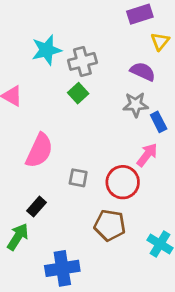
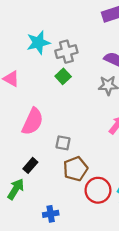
red circle: (123, 182) -> (98, 190), moved
brown pentagon: (110, 225) -> (75, 169), moved, turned -30
blue cross: (62, 268) -> (51, 214), size x0.6

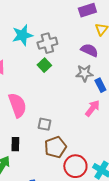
pink semicircle: (33, 121) -> (17, 105), turned -45
black rectangle: (30, 165) -> (15, 144), turned -40

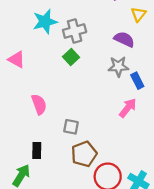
pink semicircle: (17, 105) -> (39, 104), size x0.7

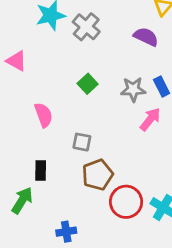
gray cross: (75, 31) -> (86, 27), turned -35
green square: (71, 57) -> (88, 84), moved
gray star: (118, 66) -> (133, 89), moved

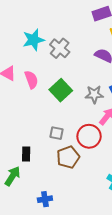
green square: (88, 84) -> (61, 90), size x1.5
pink semicircle: (43, 115) -> (31, 80), moved
red circle: (126, 202) -> (89, 136), moved

